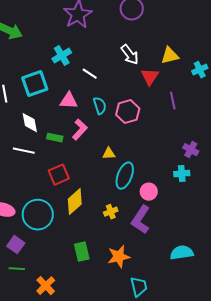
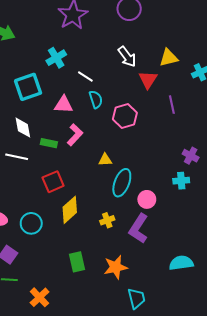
cyan semicircle: (100, 106) -> (96, 99), moved
cyan circle: (38, 215) -> (31, 223), size x0.7

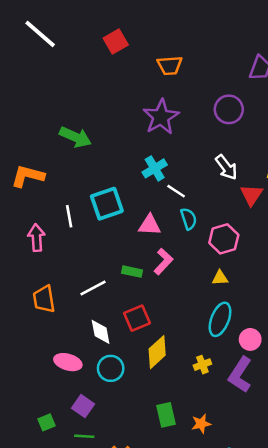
cyan cross: (56, 58) -> (155, 168), moved
white diamond: (23, 128) -> (101, 332), moved
white line: (17, 157) -> (93, 288), turned -40
yellow triangle: (105, 160) -> (220, 278), moved
orange star: (116, 267) -> (201, 424), moved, size x0.7

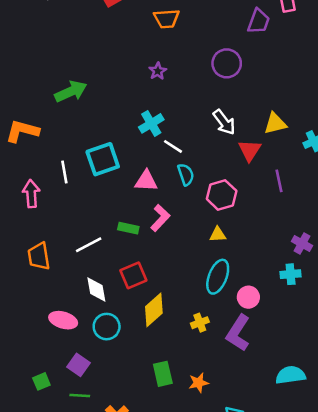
purple star: (161, 117) -> (158, 71), size x0.5
green arrow: (75, 137) -> (71, 91), turned -48

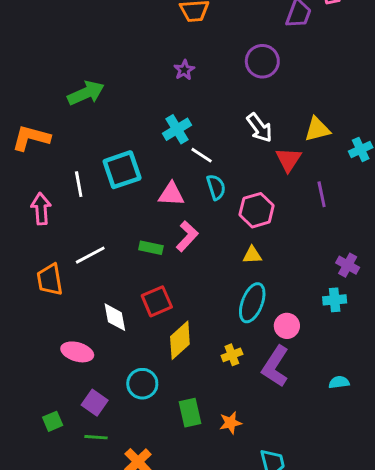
white line: (89, 245) -> (90, 255), moved
cyan circle: (107, 327) -> (142, 384), moved
cyan semicircle: (291, 375) -> (339, 382), moved, size x0.6

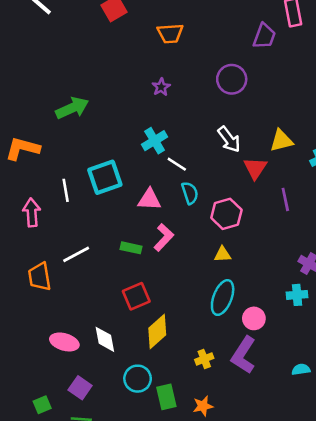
white diamond: (115, 317) -> (105, 339), moved
yellow cross: (232, 355) -> (204, 359), moved
cyan circle: (142, 384) -> (138, 379), moved

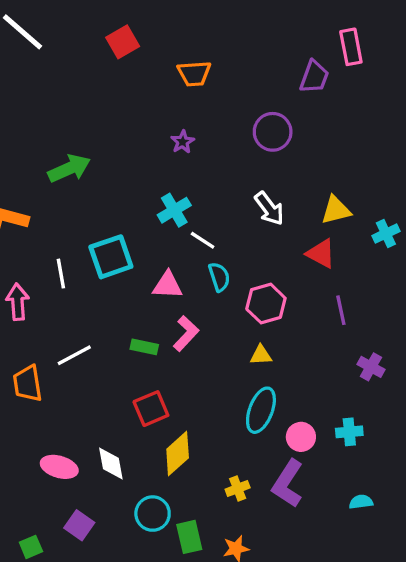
red triangle: (255, 168) -> (321, 254), moved, turned -35
purple line: (285, 199) -> (341, 310), moved
cyan cross: (297, 295) -> (349, 432), moved

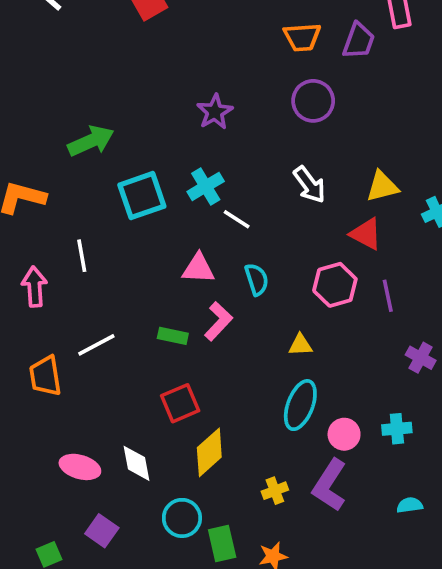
orange trapezoid: (194, 73) -> (302, 37), moved
purple star: (183, 142) -> (215, 112), size x1.4
cyan square: (111, 257) -> (142, 196), moved
cyan semicircle: (219, 277) -> (257, 279), moved
pink hexagon: (266, 304) -> (335, 285), moved

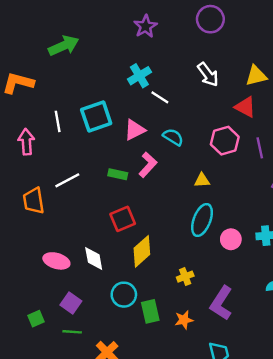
cyan square: (142, 196) -> (96, 117), moved
pink triangle: (198, 268) -> (135, 130), turned -30
cyan semicircle: (257, 279) -> (173, 137), turned -40
purple L-shape: (330, 485) -> (221, 303), moved

